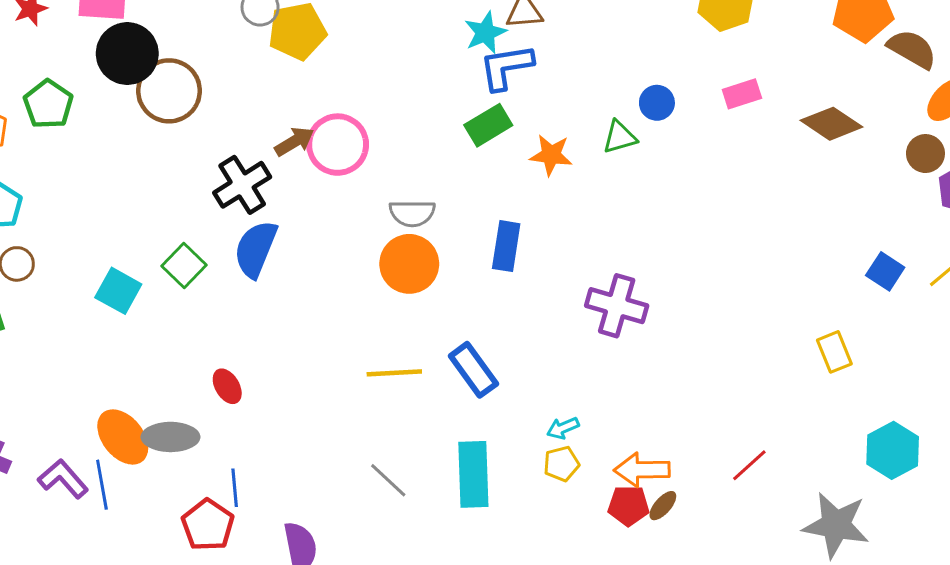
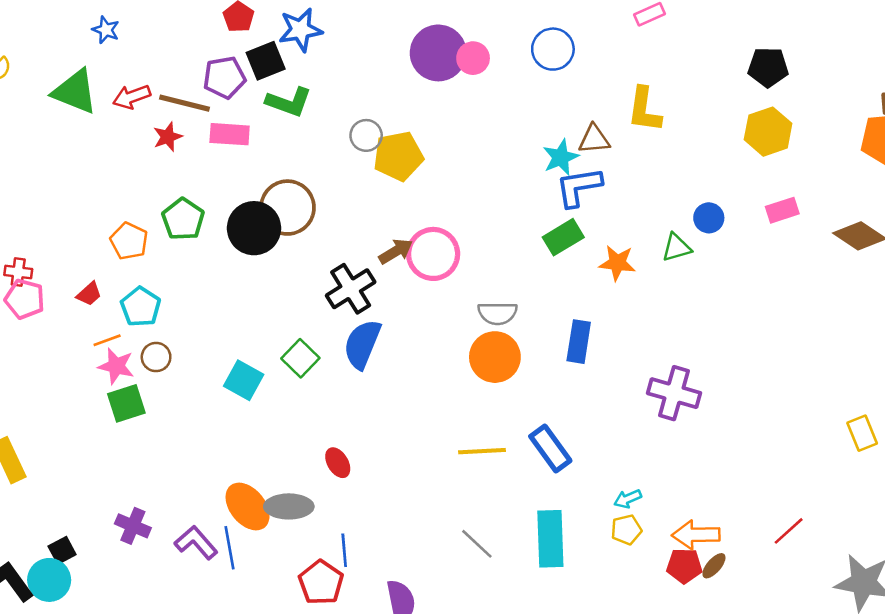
black circle: (127, 54) -> (254, 228), moved

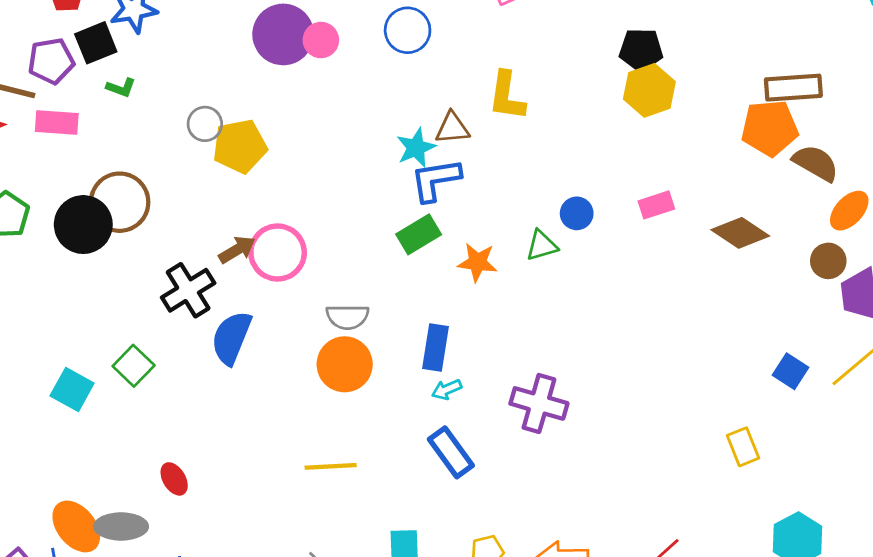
green L-shape: (289, 102) -> (121, 88), size x0.6
yellow hexagon: (768, 132) -> (649, 90), moved
blue semicircle: (362, 344) -> (231, 338), moved
blue rectangle: (550, 449) -> (451, 452), moved
cyan arrow: (628, 499) -> (447, 389), moved

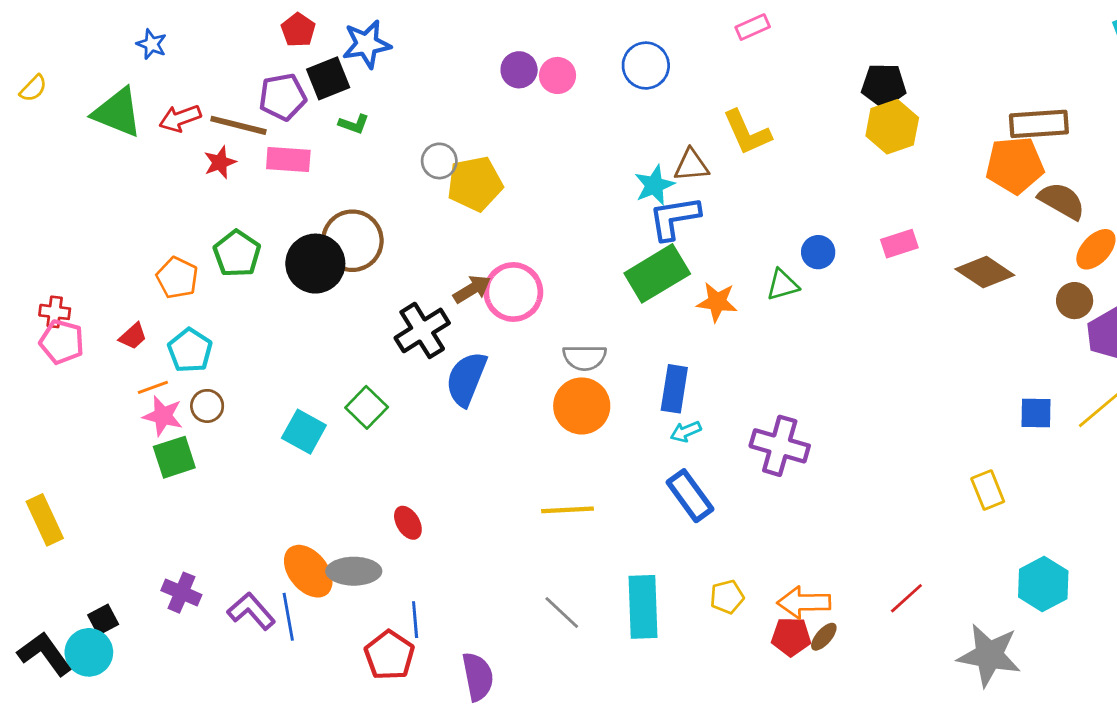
purple circle: (283, 34) -> (519, 70), size x0.6
yellow L-shape: (507, 96) -> (747, 132), turned -32
green rectangle: (419, 234) -> (657, 273), size x1.4
blue square: (791, 371) -> (1036, 413), turned -32

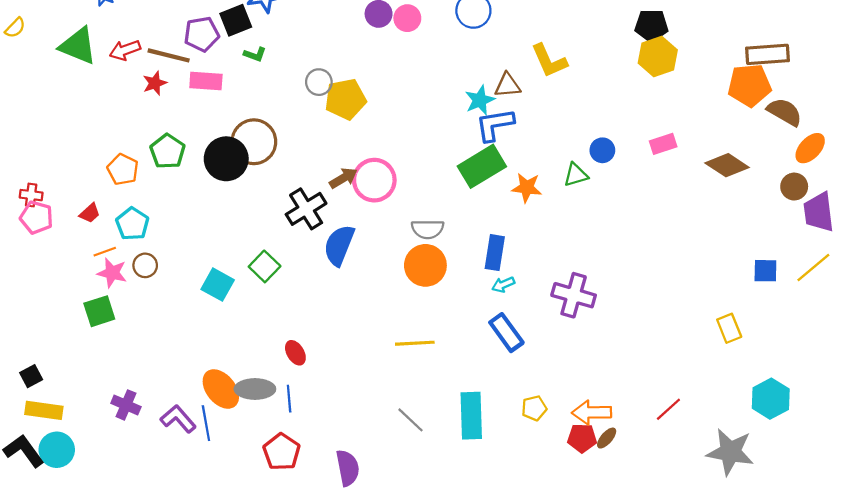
green square: (174, 457) -> (99, 311), moved
yellow rectangle: (45, 520) -> (44, 410), moved, turned -57
black square: (103, 620) -> (31, 376), moved
blue line: (415, 620) -> (289, 399), moved

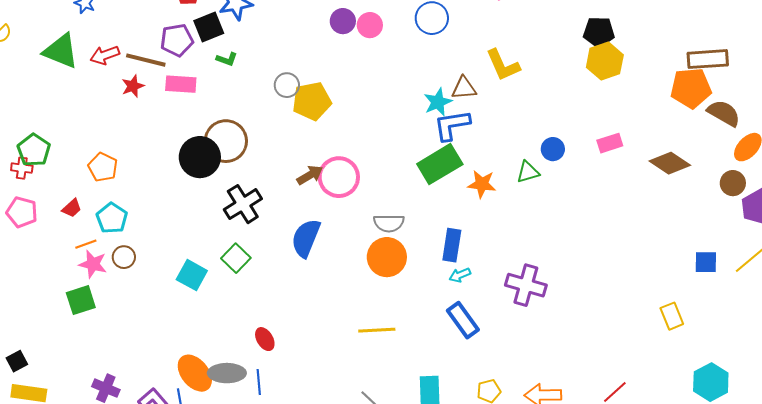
green pentagon: (168, 151) -> (34, 150), moved
red cross: (31, 195) -> (22, 168), moved
black cross: (306, 209) -> (243, 204), moved

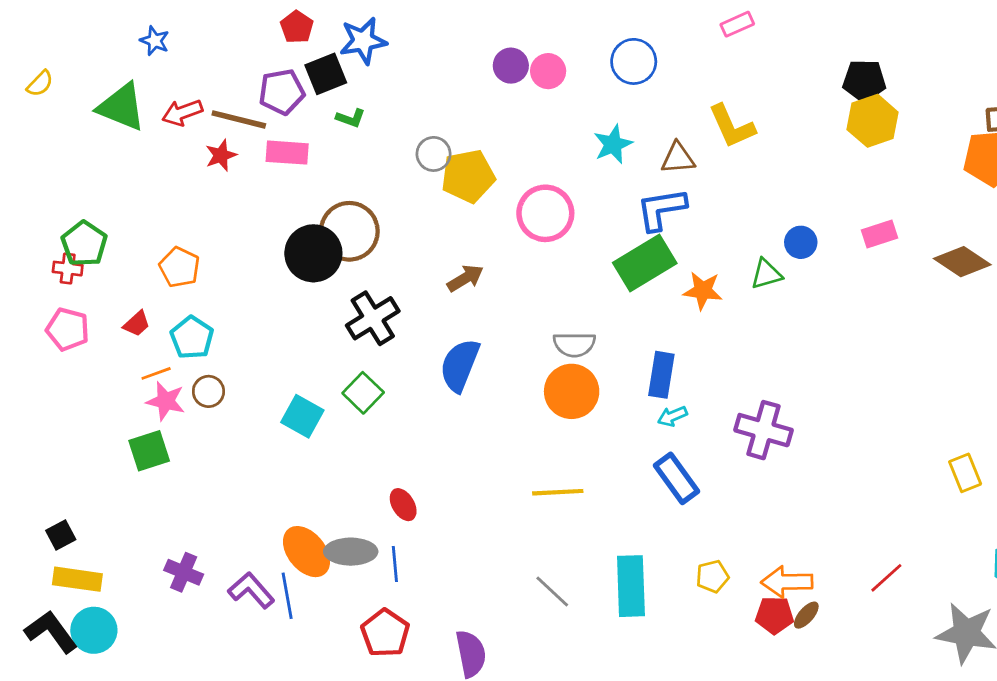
cyan star: (438, 102) -> (613, 144), moved
pink circle: (339, 177) -> (545, 213), moved

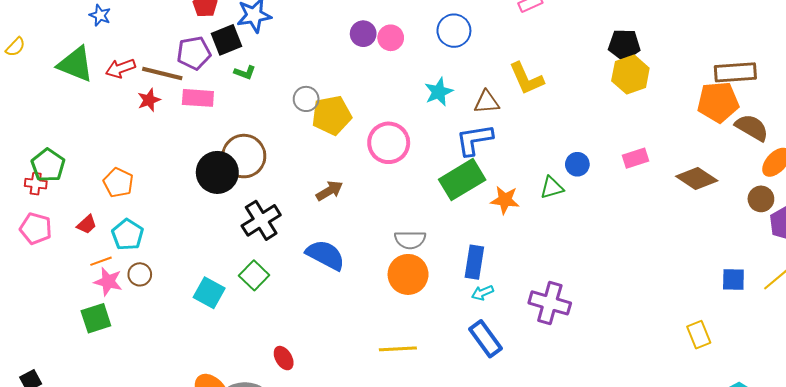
blue semicircle: (460, 365) -> (325, 255), turned 96

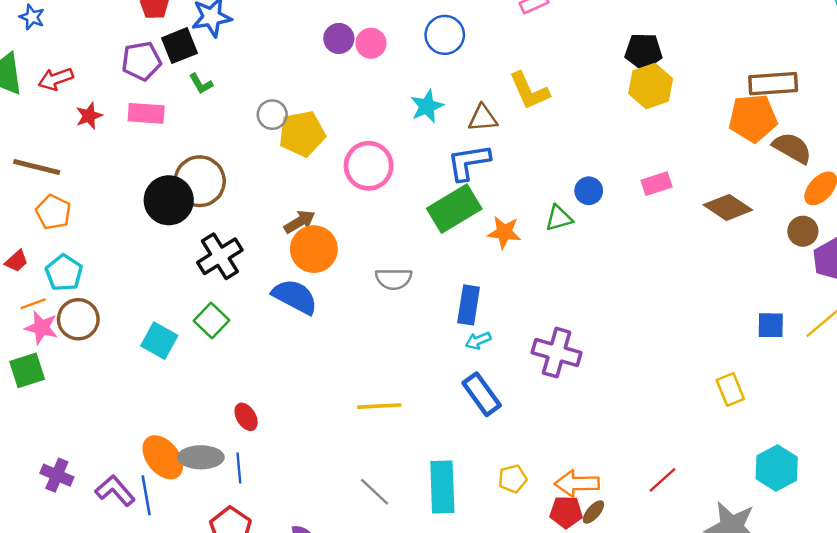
green L-shape: (245, 72) -> (201, 84), turned 40
brown line: (162, 73) -> (37, 167), moved
brown circle: (140, 274) -> (78, 319), size x1.5
orange circle: (408, 274) -> (314, 249), moved

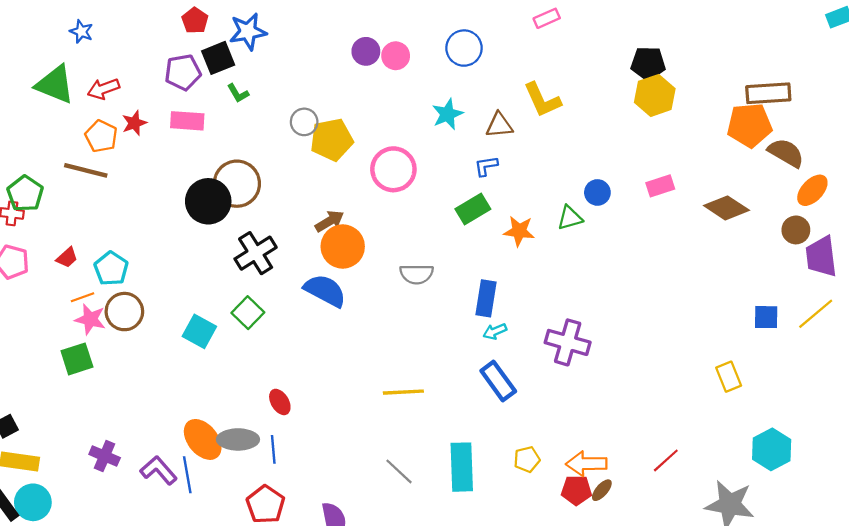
blue L-shape: (469, 162) -> (486, 166), size x0.6
green rectangle: (454, 209) -> (473, 209), size x0.7
orange pentagon: (53, 212) -> (101, 136), moved

